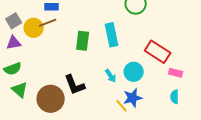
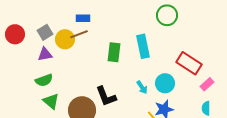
pink rectangle: (176, 73) -> (207, 84), turned -56

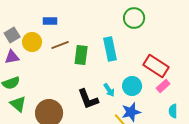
brown line: (79, 34) -> (60, 45), moved
pink rectangle: (207, 84) -> (163, 86), moved
black L-shape: (106, 96) -> (88, 99), moved

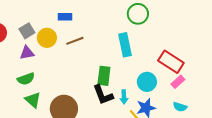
green circle: (134, 18) -> (138, 14), moved
green rectangle: (81, 55) -> (104, 76), moved
cyan arrow: (109, 90) -> (124, 97), moved, turned 32
cyan semicircle: (173, 111) -> (180, 107), moved, turned -72

